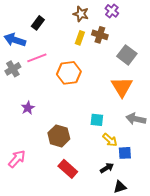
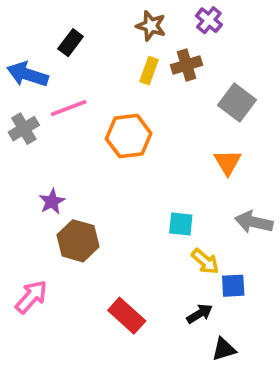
brown cross: (100, 35) -> (186, 65), turned -35
orange triangle: (122, 87) -> (228, 162), size x0.7
brown hexagon: (59, 136) -> (78, 241), moved

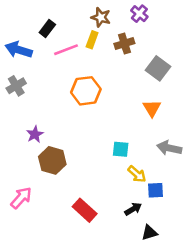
yellow rectangle: (149, 71) -> (92, 40), moved
pink line: (69, 108) -> (66, 50), moved

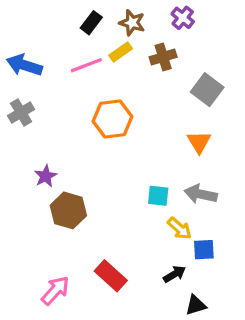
black rectangle: (47, 29) -> (91, 23), moved
yellow rectangle: (92, 40) -> (121, 52), turned 35
gray arrow: (169, 148) -> (201, 194), moved
pink arrow: (21, 198) -> (55, 290), moved

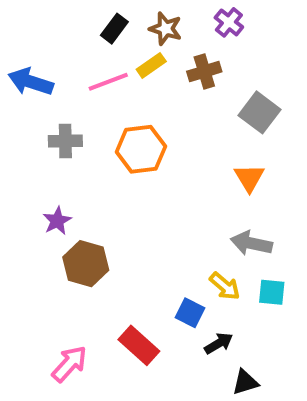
gray cross: (21, 112) -> (65, 141), moved, turned 30
cyan square: (158, 196) -> (272, 292), moved
blue square: (204, 250) -> (190, 313), moved, turned 30

